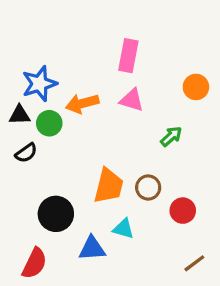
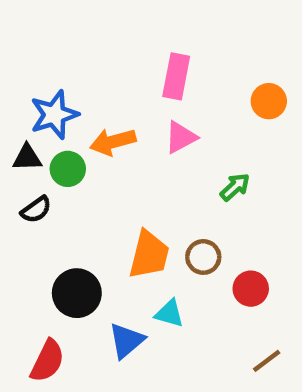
orange circle: (196, 87) -> (269, 101), moved
pink triangle: (132, 100) -> (181, 137), turned -45
blue triangle: (92, 248) -> (126, 341), turned -36

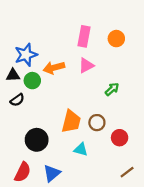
orange circle: (269, 101) -> (116, 39), moved
blue triangle: (126, 341) -> (52, 173), moved

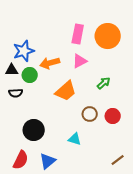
orange circle: (116, 39) -> (108, 36), size x1.6
black semicircle: (17, 100) -> (16, 93), turned 32
orange trapezoid: (71, 122) -> (66, 91), moved, turned 35
red circle: (120, 138) -> (113, 116), moved

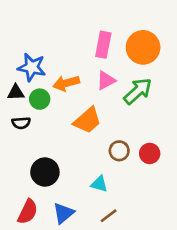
blue star: (24, 51) -> (32, 67), turned 30
green arrow: (104, 83) -> (138, 91), moved, size x1.6
brown line: (118, 160) -> (109, 216), moved

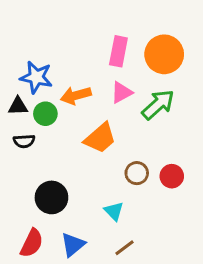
cyan triangle: (99, 184) -> (114, 211), turned 30

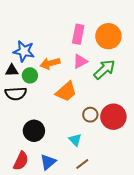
black semicircle: (24, 141) -> (16, 94), size x1.5
red circle: (172, 176) -> (113, 117), size x1.6

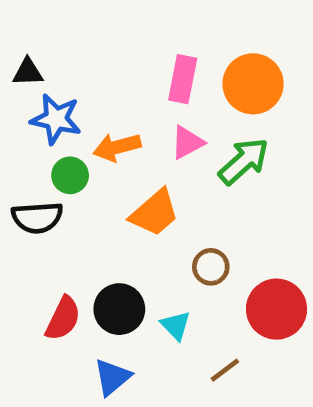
black triangle: (12, 70) -> (28, 72), moved
red circle: (113, 117) -> (277, 309), moved
black circle: (34, 131) -> (119, 309), moved
red semicircle: (21, 161) -> (63, 318), moved
brown line: (82, 164) -> (225, 370), moved

